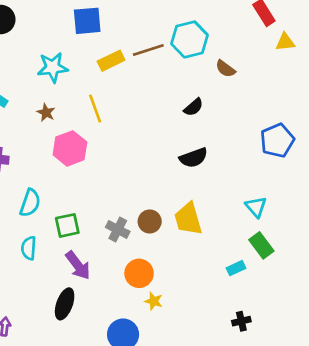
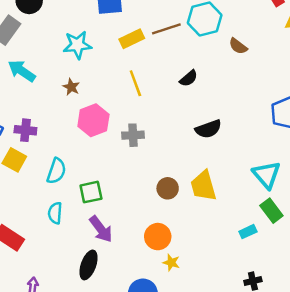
black semicircle: (194, 107) -> (189, 78), moved
yellow line: (95, 109) -> (135, 83), moved
cyan triangle: (256, 207) -> (267, 175), size x1.4
gray cross: (118, 229) -> (133, 135), moved, turned -30

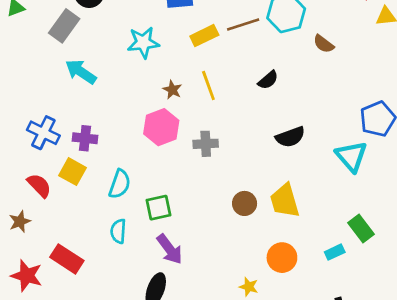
brown star: (71, 87) -> (172, 90), moved
cyan triangle: (267, 175) -> (351, 156), moved
orange circle: (158, 237) -> (282, 258), moved

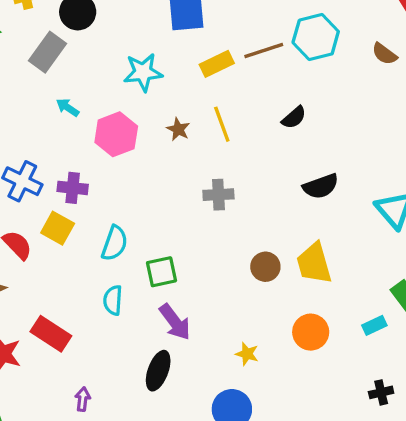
brown semicircle: (324, 44) -> (384, 54), moved
cyan arrow: (81, 72) -> (68, 107), size x0.6
pink hexagon: (161, 127) -> (116, 134), moved
yellow star: (249, 287) -> (247, 354), moved

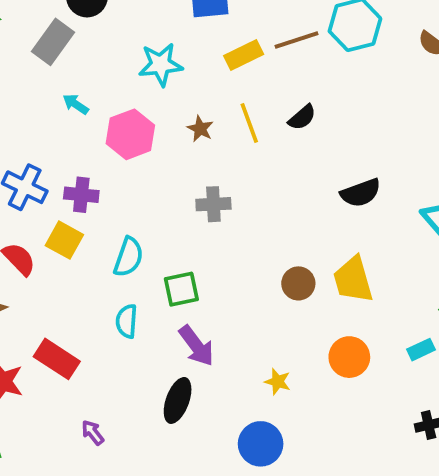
black semicircle: (294, 118) -> (302, 117), moved
gray cross: (218, 195) -> (213, 204), moved
purple arrow: (83, 399) -> (93, 433), turned -45

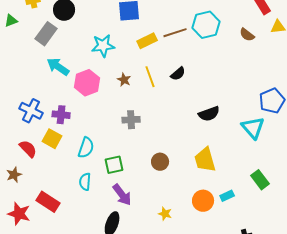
cyan arrow: (76, 104) -> (58, 67), size x1.6
brown circle: (298, 283) -> (160, 162), moved
cyan rectangle: (421, 350) -> (227, 196), moved

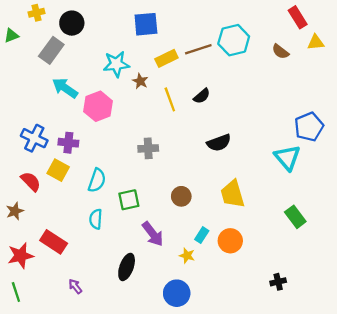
brown star: (124, 80) -> (140, 81), moved
black semicircle: (209, 114) -> (219, 143), moved
purple arrow: (122, 195) -> (153, 234), moved
cyan rectangle: (227, 196) -> (202, 235), moved, turned -32
red star: (19, 214) -> (21, 256), turned -30

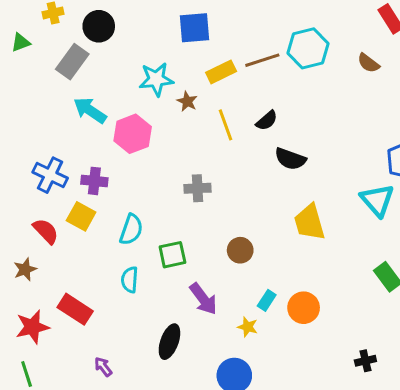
black semicircle: (219, 143) -> (290, 159), moved, turned 40
yellow trapezoid: (233, 194) -> (309, 222), moved

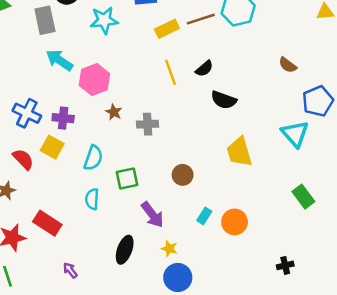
gray rectangle: (72, 62) -> (45, 20), turned -48
brown semicircle: (368, 63) -> (288, 65), moved
cyan star: (156, 79) -> (104, 20), moved
brown star: (187, 101) -> (114, 112), moved
yellow star: (248, 327) -> (169, 249), moved

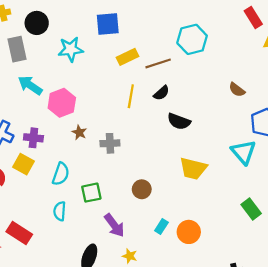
brown line: (201, 19) -> (158, 63), moved
yellow line: (171, 72) -> (131, 96), turned 30
yellow trapezoid: (239, 152) -> (193, 168), turned -60

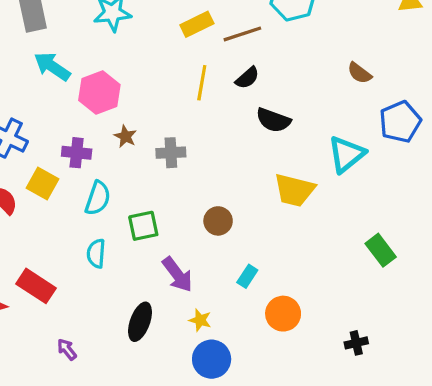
purple cross: (33, 138) -> (77, 153), moved
cyan triangle: (243, 152) -> (346, 154), moved, turned 32
orange circle: (189, 232) -> (283, 314), moved

